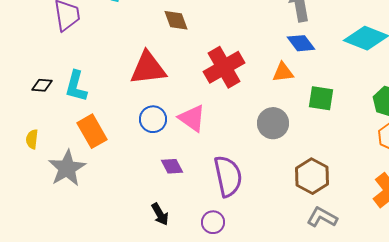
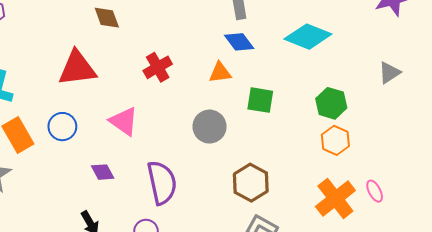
red cross: (224, 67) -> (158, 67), size x0.7
blue circle: (153, 119) -> (62, 127), moved

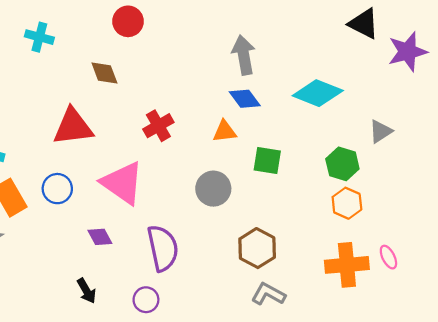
gray triangle: (389, 73) -> (381, 131), moved
pink triangle: (124, 121) -> (122, 183), size x1.4
orange cross: (335, 199) -> (347, 265), turned 33

